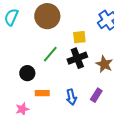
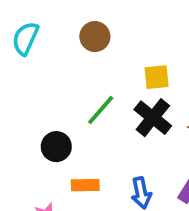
brown circle: (47, 16) -> (95, 37), size x0.6
black cross: (77, 58) -> (153, 118), turned -30

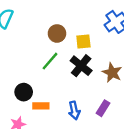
brown circle: (95, 37) -> (57, 33), moved
black circle: (56, 147) -> (24, 92), moved

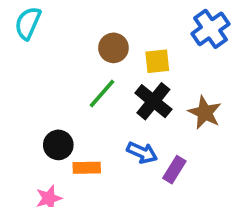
purple rectangle: (103, 108) -> (174, 170), moved
blue arrow: (74, 110) -> (142, 153), moved, turned -54

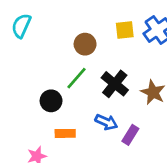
yellow square: (157, 61) -> (125, 30), moved
black circle: (58, 145) -> (51, 101), moved

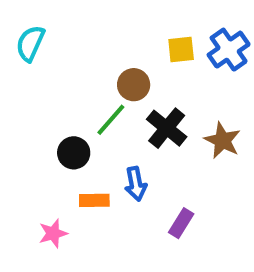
brown circle: (85, 44) -> (134, 85), moved
blue arrow: (106, 122) -> (136, 184), moved, turned 55
purple rectangle: (130, 135) -> (181, 223), moved

